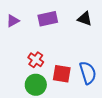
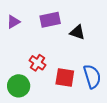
black triangle: (85, 19) -> (77, 32), moved
green circle: (36, 85) -> (19, 86), moved

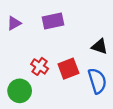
black triangle: (77, 32) -> (100, 46), moved
red square: (65, 77) -> (68, 69), moved, turned -30

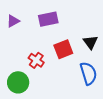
black triangle: (100, 46) -> (90, 42), turned 35
red square: (68, 69) -> (63, 49), moved

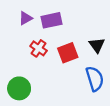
purple triangle: (13, 21) -> (26, 18), moved
red cross: (36, 60) -> (39, 48), moved

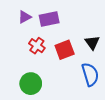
green circle: (19, 88) -> (31, 84), moved

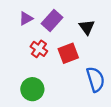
purple rectangle: (49, 19) -> (52, 21), turned -36
black triangle: (92, 43) -> (87, 27), moved

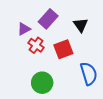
purple triangle: (26, 18) -> (24, 29), moved
green circle: (32, 89) -> (42, 83), moved

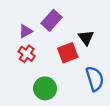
black triangle: (81, 25) -> (86, 38), moved
red cross: (36, 45) -> (27, 54), moved

